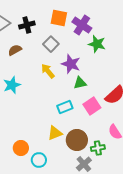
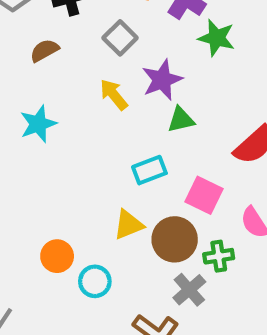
purple star: (71, 64) -> (162, 80), turned 30
pink square: (92, 106) -> (204, 195), moved, turned -30

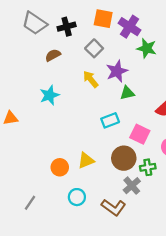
yellow triangle: (128, 225) -> (86, 160), moved
cyan circle: (95, 281) -> (77, 197), moved

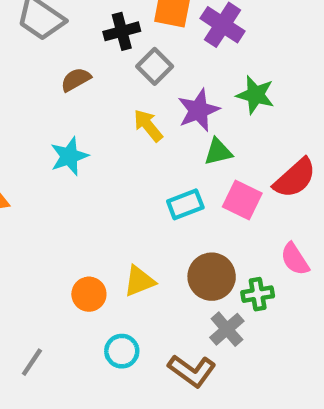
black cross: (67, 27) -> (122, 31), moved
green star: (147, 48) -> (255, 95), moved
pink square: (140, 134) -> (242, 200), moved

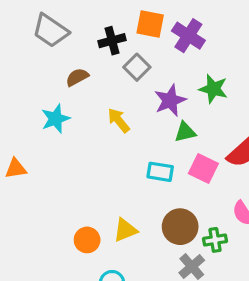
yellow arrow: (148, 126) -> (119, 120), moved
cyan star: (69, 156) -> (56, 119), moved
cyan rectangle: (185, 204) -> (160, 172), turned 30

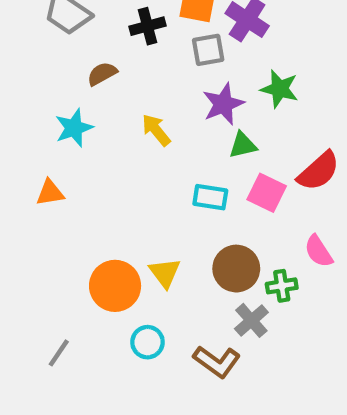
gray square: (137, 67) -> (208, 50), moved, turned 35
orange triangle: (16, 169) -> (50, 193), moved
yellow triangle: (125, 230) -> (165, 273), turned -45
orange circle: (87, 240) -> (115, 286), size x1.5

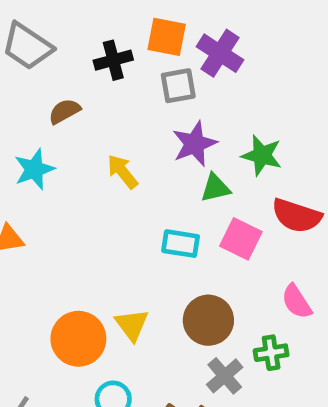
green star: (280, 89) -> (262, 155), moved
red semicircle: (319, 171) -> (297, 216), turned 60
green cross: (282, 286) -> (271, 353), moved

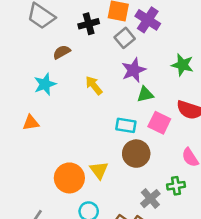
gray square: (178, 86) -> (125, 38), turned -30
green star: (262, 155) -> (182, 65), moved
brown circle: (208, 320) -> (136, 154), moved

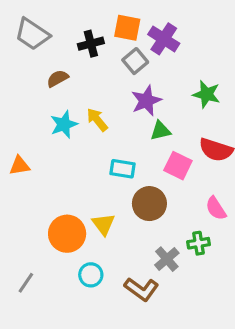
cyan star: (45, 84) -> (64, 124), moved
cyan rectangle: (126, 125) -> (122, 169), moved

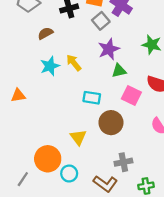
orange circle: (67, 234) -> (48, 159), moved
green cross: (199, 243) -> (146, 186), moved
gray cross: (167, 259) -> (123, 162), turned 30

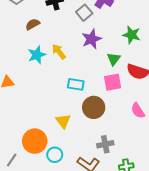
green triangle: (119, 71) -> (114, 59), moved, turned -40
pink square: (131, 95) -> (113, 82), turned -36

